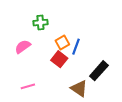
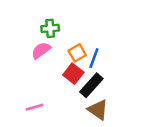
pink semicircle: (23, 47) -> (41, 50), moved
black rectangle: (99, 71) -> (91, 85), moved

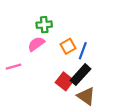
red square: (73, 74) -> (65, 81), moved
pink line: (35, 107) -> (14, 67), moved

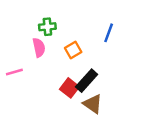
pink semicircle: (36, 44) -> (39, 48), turned 114
blue line: (83, 51) -> (109, 33), moved

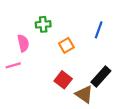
pink semicircle: (39, 48) -> (23, 43), moved
black rectangle: (87, 81) -> (101, 76), moved

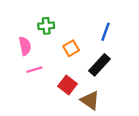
pink line: (13, 65) -> (34, 70), moved
black rectangle: (101, 76) -> (99, 65), moved

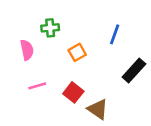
black rectangle: (99, 65) -> (134, 70), moved
pink line: (34, 70) -> (37, 86), moved

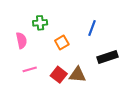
black rectangle: (134, 70) -> (107, 57), turned 30
brown triangle: (98, 109) -> (77, 75), moved, turned -30

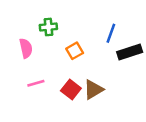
black rectangle: (107, 57) -> (130, 52), moved
brown triangle: (77, 75) -> (93, 90), turned -36

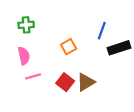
green cross: (48, 27) -> (26, 25), moved
pink semicircle: (26, 48) -> (24, 56), moved

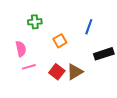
green cross: (26, 25) -> (35, 22), moved
black rectangle: (119, 48) -> (104, 54), moved

